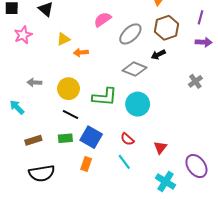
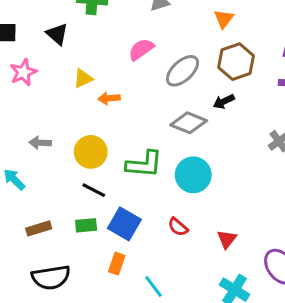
cyan line: (124, 162) -> (153, 287), moved

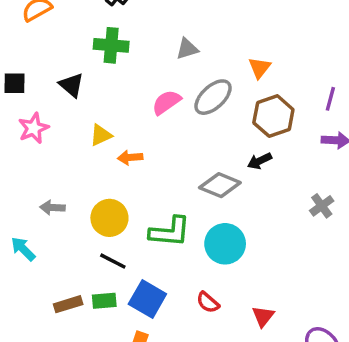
gray ellipse: (182, 71) -> (213, 97), moved
brown rectangle: (39, 228) -> (68, 304), moved

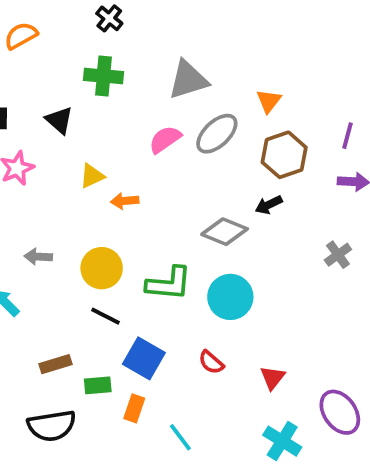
gray triangle: (187, 49) -> (188, 80), size x1.6
green rectangle: (104, 301) -> (98, 385), moved

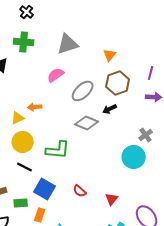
gray ellipse: (217, 134) -> (83, 91), moved
yellow triangle: (92, 176) -> (18, 118), moved
cyan circle: (230, 297) -> (134, 157), moved

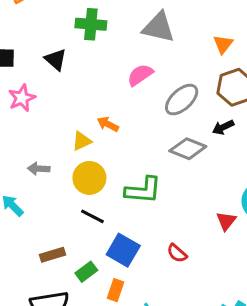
gray triangle: (68, 44) -> (159, 27), turned 30
orange arrow: (35, 107) -> (108, 124), turned 32
red triangle: (112, 199) -> (226, 221), moved
green rectangle: (21, 203) -> (86, 272), turned -32

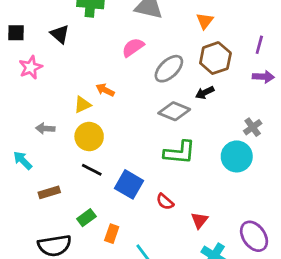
green L-shape: (143, 190) -> (180, 152), moved
red triangle: (226, 221) -> (199, 220), moved
blue square: (123, 250) -> (129, 184), moved
brown rectangle: (53, 255) -> (49, 192), moved

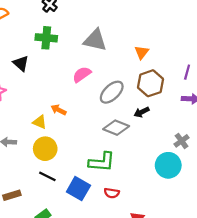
yellow triangle: (82, 105) -> (40, 122), turned 48
green L-shape: (180, 152) -> (102, 162), moved
red semicircle: (165, 202) -> (112, 193), moved, turned -32

